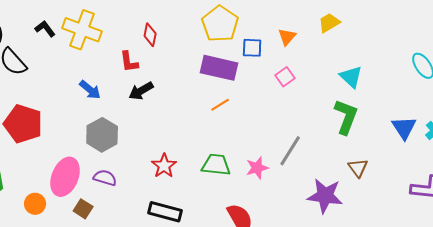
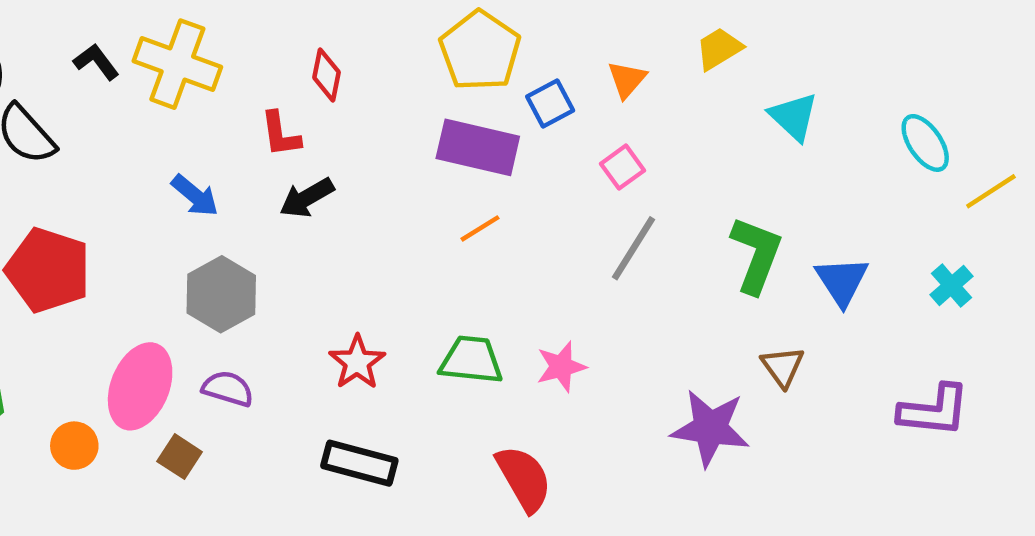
blue square: (252, 48) -> (550, 103), turned -30
cyan triangle: (351, 77) -> (794, 117), moved
blue triangle: (404, 128) -> (842, 281), moved
gray line: (290, 151) -> (634, 248), moved

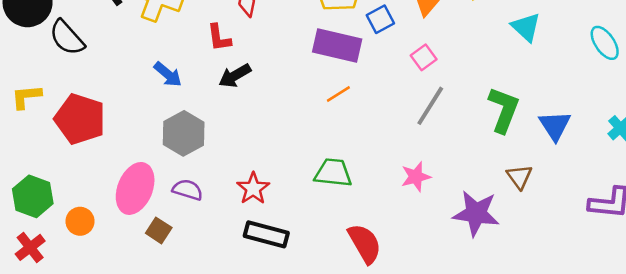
red star: (357, 362) -> (253, 188), moved
pink star: (561, 367) -> (416, 177), moved
orange circle: (74, 446) -> (80, 221), moved

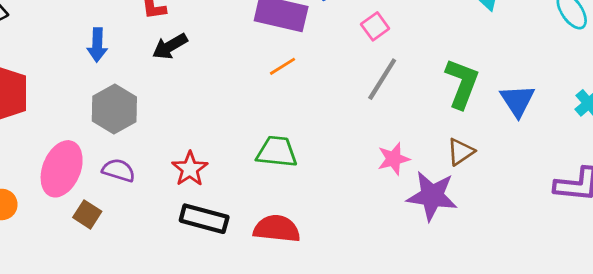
blue arrow: (168, 74) -> (97, 45), turned 52
pink star: (416, 177) -> (394, 159), moved
brown triangle: (519, 177) -> (461, 152), moved, turned 32
red semicircle: (365, 244) -> (277, 229), moved, turned -54

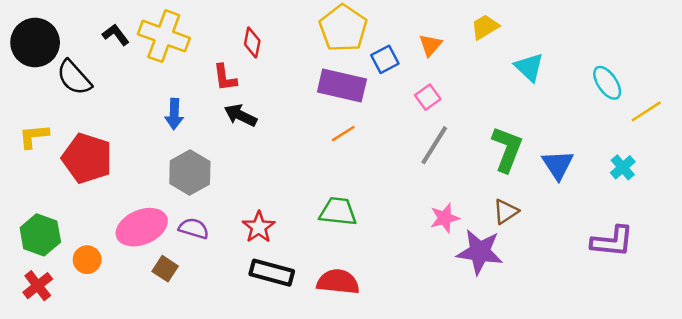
black arrow: (170, 46) -> (241, 115), turned 56
pink ellipse: (62, 169) -> (142, 227), turned 45

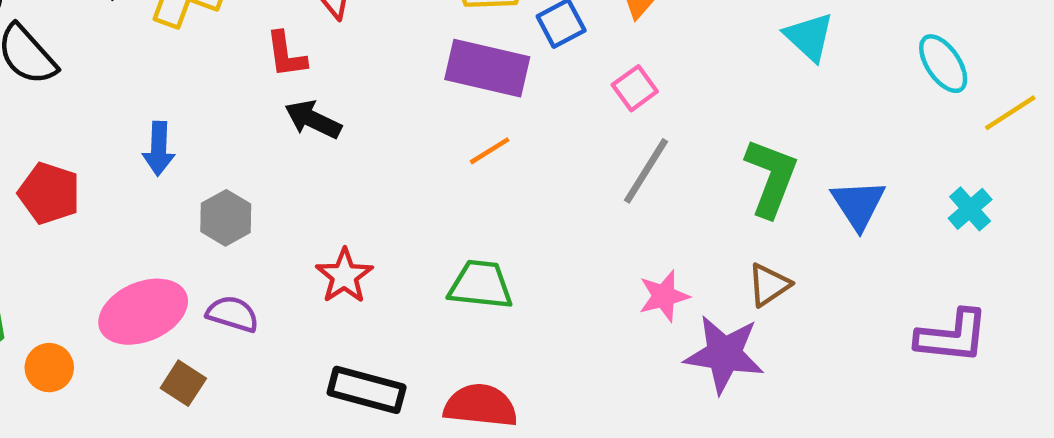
blue arrow: (174, 114) -> (159, 149), moved
red pentagon: (87, 158) -> (49, 193), size x0.7
gray hexagon: (190, 173) -> (226, 218), size x0.7
red star: (259, 227) -> (344, 276), moved

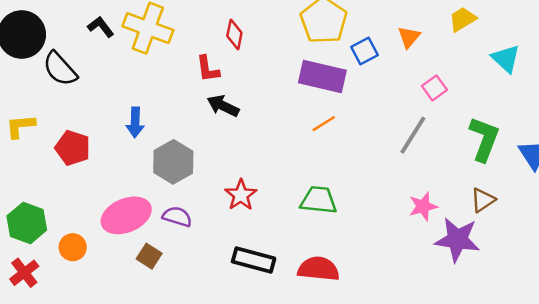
pink square: (635, 88) -> (434, 88), moved
gray hexagon: (226, 218) -> (173, 162), size x1.4

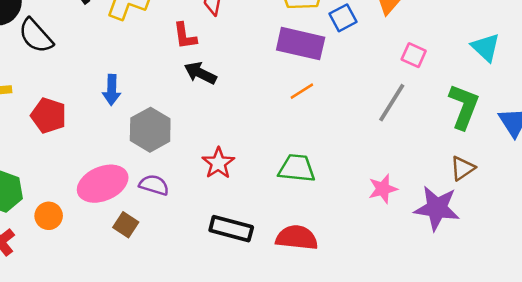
cyan triangle: (506, 59) -> (486, 47), moved
pink square: (434, 88) -> (414, 55), turned -30
pink star: (423, 206) -> (383, 189), moved

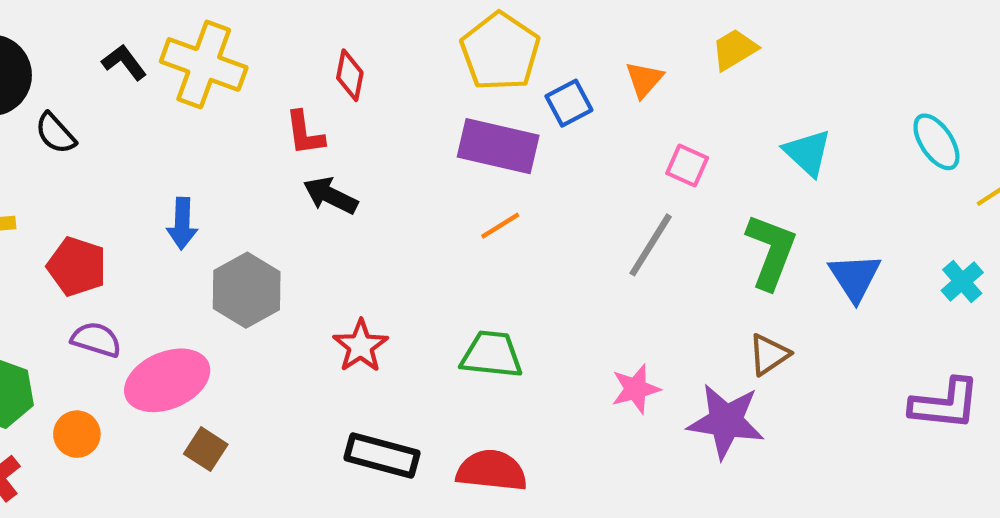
black semicircle: (36, 36) -> (55, 133), size x0.7
purple semicircle: (154, 185) -> (96, 340), moved

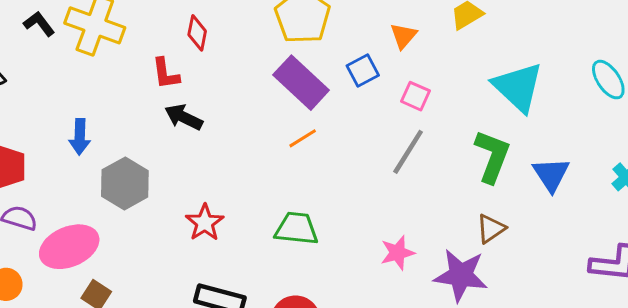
blue square: (569, 103) -> (363, 70), moved
purple rectangle: (498, 146) -> (301, 83), turned 30
cyan triangle: (808, 153) -> (518, 87), size x1.5
pink square: (687, 165) -> (416, 96), moved

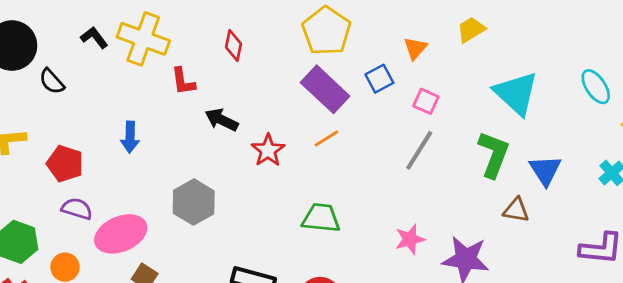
red L-shape: (166, 74) -> (183, 81), moved
gray hexagon: (125, 183) -> (194, 202), moved
red star: (205, 223) -> (268, 150), moved
brown triangle: (491, 229) -> (516, 210), moved, turned 44

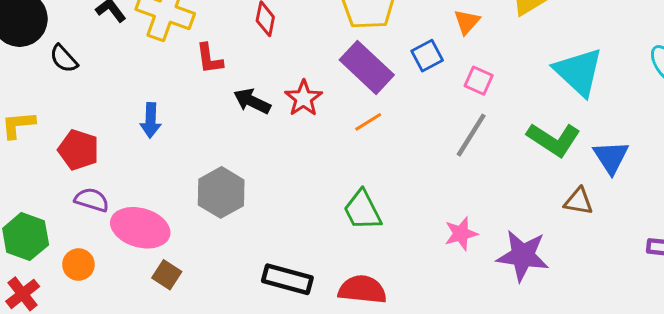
red star: (268, 150) -> (304, 98), moved
green L-shape: (494, 154) -> (554, 139), turned 102
green trapezoid: (321, 218) -> (362, 210), turned -123
pink ellipse: (121, 234) -> (140, 228), turned 39

